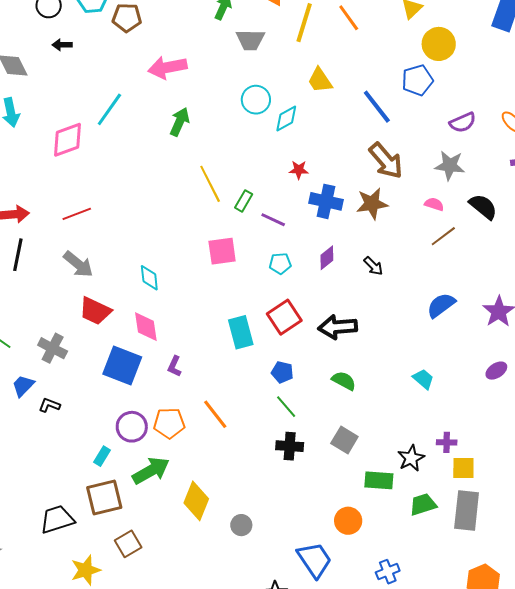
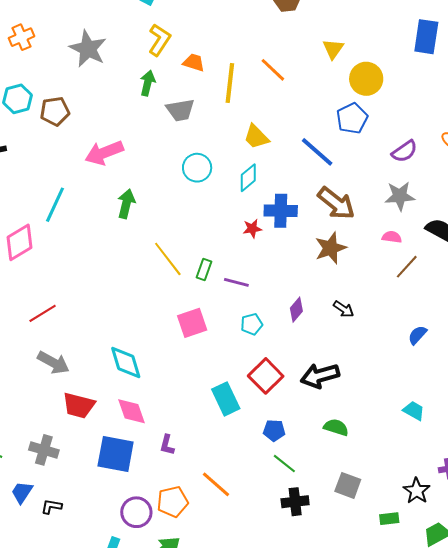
cyan diamond: (286, 118) -> (248, 178), moved
blue cross: (326, 201) -> (281, 211), moved
cyan diamond: (149, 278) -> (126, 363), size x1.4
blue semicircle: (441, 305) -> (417, 335), size x0.7
green rectangle: (379, 480) -> (389, 519), size x0.7

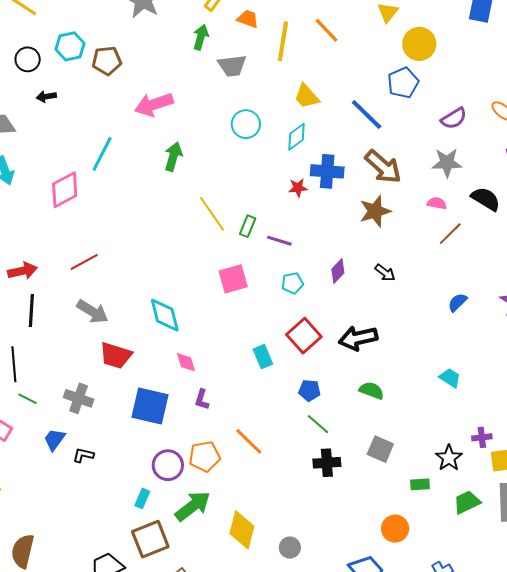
cyan rectangle: (226, 399) -> (263, 357), size x0.7
pink diamond: (132, 411) -> (186, 362), moved, size x0.7

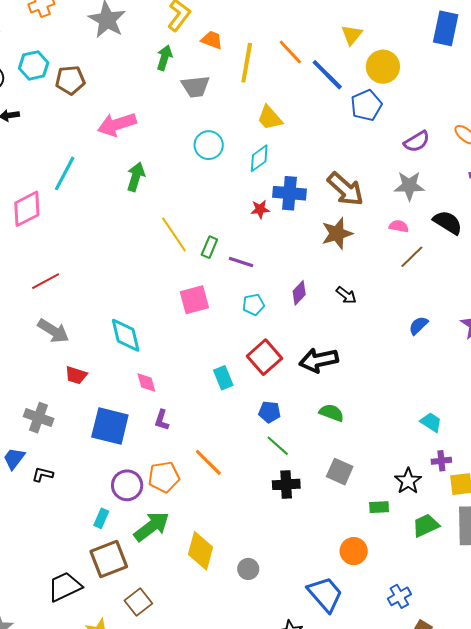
blue line: (367, 114) -> (327, 75), moved
red trapezoid: (116, 356) -> (76, 375), size x0.7
cyan trapezoid: (450, 378) -> (431, 422), moved

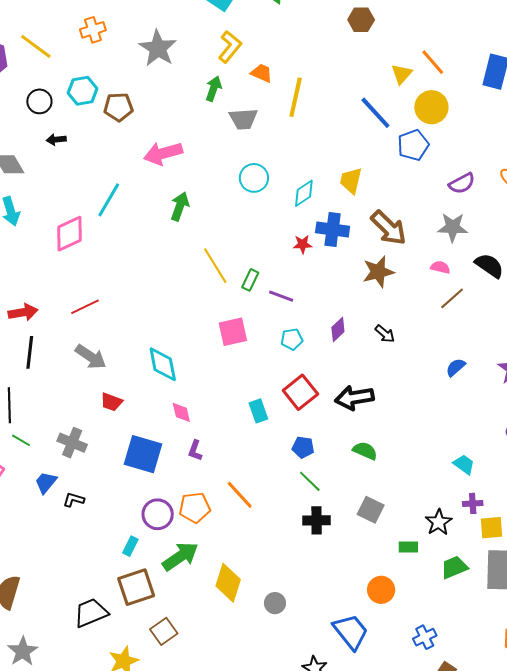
orange line: (290, 52) -> (433, 62), moved
yellow trapezoid: (270, 118) -> (351, 181), moved, turned 52

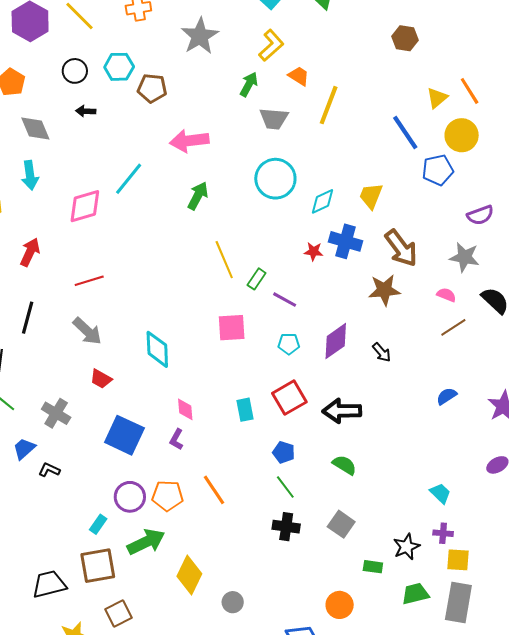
cyan circle: (254, 178) -> (275, 179), size x1.4
red arrow: (23, 312) -> (30, 252), moved, turned -64
purple diamond: (338, 330) -> (336, 341), size x1.5
pink diamond: (181, 412) -> (185, 409), moved

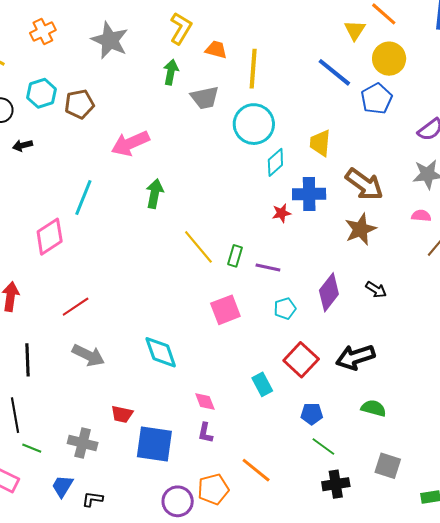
cyan circle: (275, 179) -> (254, 124), moved
red trapezoid: (101, 379) -> (122, 414), moved

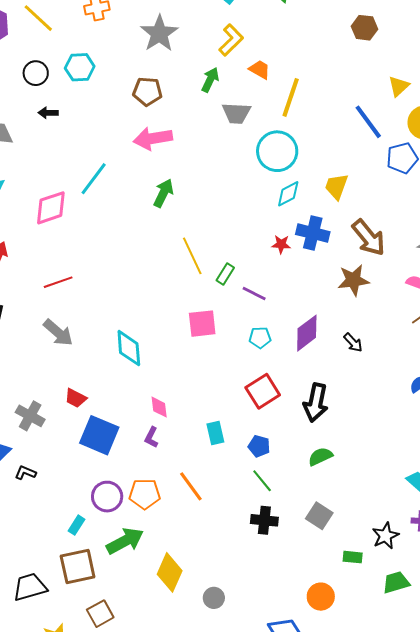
brown pentagon: (79, 104) -> (147, 91), moved
black arrow: (355, 357) -> (316, 403), turned -75
cyan rectangle: (262, 384) -> (215, 433), moved
green semicircle: (374, 408) -> (320, 456), turned -55

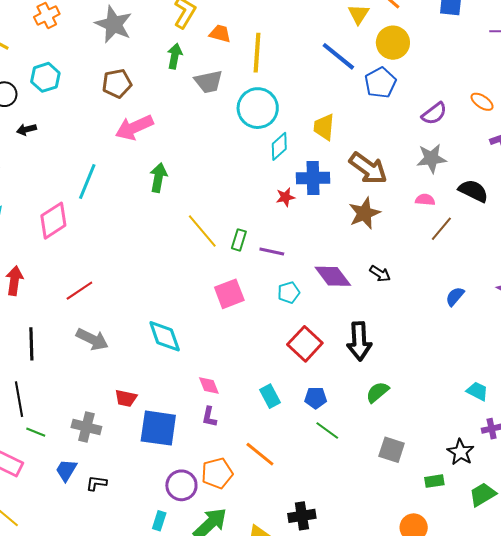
purple diamond: (307, 333) -> (333, 276), turned -75
black cross: (264, 520) -> (302, 516), moved

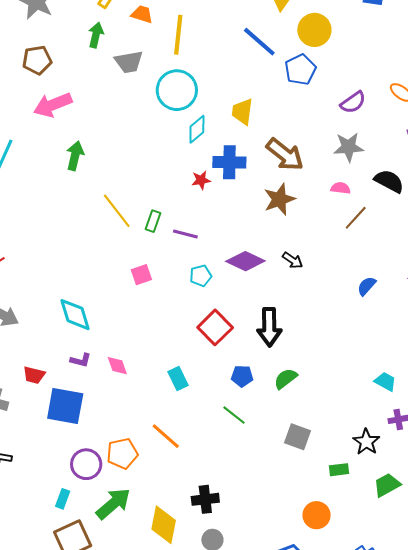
purple diamond: (333, 276) -> (245, 261), turned -30
pink square: (229, 294) -> (141, 275), size x0.7
blue pentagon: (316, 398) -> (242, 376), moved
purple L-shape: (209, 417) -> (81, 360), moved, turned -90

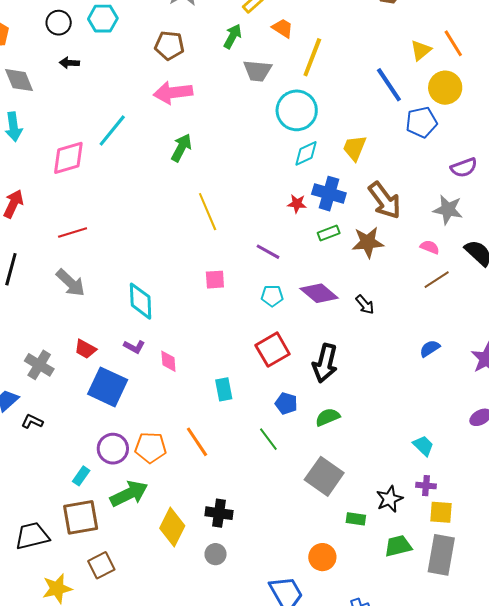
green rectangle: (153, 221) -> (329, 233), moved, turned 35
gray square: (297, 437) -> (324, 476), size x1.4

